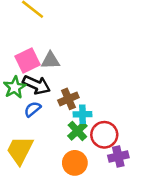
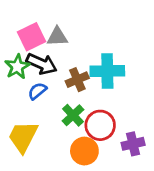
cyan cross: (83, 114) -> (107, 71), moved, size x1.6
green cross: (77, 131) -> (73, 115), moved
red circle: (104, 135) -> (100, 125), moved

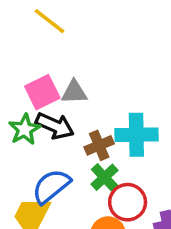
blue semicircle: (37, 91) -> (51, 186), moved, size x1.6
green cross: (73, 115) -> (104, 177), moved

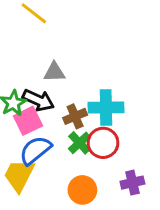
pink square: (42, 92) -> (28, 121), moved
red circle: (128, 202) -> (103, 143), moved

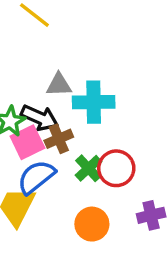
cyan cross: (106, 108) -> (94, 102), moved
brown cross: (75, 116) -> (59, 139), moved

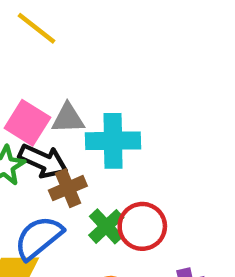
pink square: (27, 142) -> (27, 123), moved, turned -32

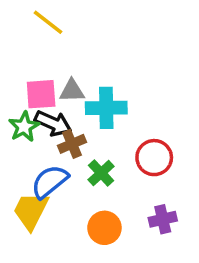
pink square: (27, 123) -> (41, 94), turned -36
red circle: (142, 226) -> (154, 158), moved

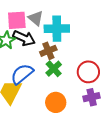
gray triangle: (72, 91) -> (36, 18), turned 42
brown cross: (72, 144) -> (48, 51), moved
red circle: (154, 158) -> (88, 72), moved

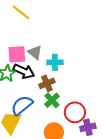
cyan cross: (57, 29) -> (55, 62), size x0.7
red circle: (88, 72) -> (75, 112), moved

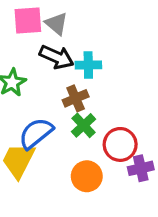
gray triangle: (35, 52) -> (57, 24), moved
pink square: (17, 54) -> (28, 20), moved
black arrow: (24, 71) -> (57, 57), moved

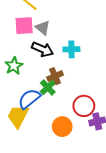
cyan cross: (88, 65) -> (71, 49), moved
green cross: (84, 125) -> (48, 87), moved

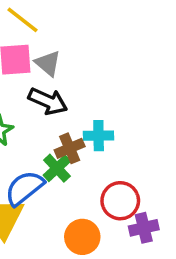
cyan cross: (71, 49) -> (99, 136), moved

